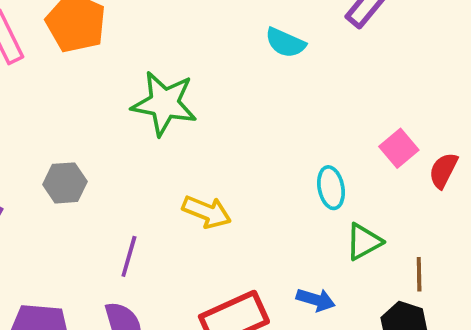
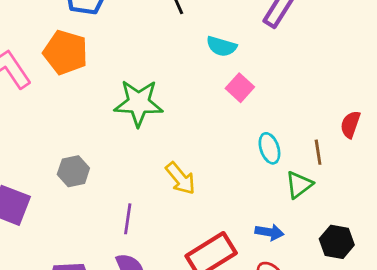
pink square: (399, 148) -> (240, 88), moved
yellow arrow: (207, 212) -> (180, 178), turned 36
brown line: (419, 274) -> (318, 152), moved

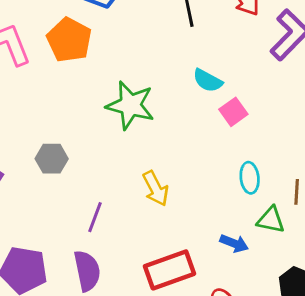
cyan semicircle: (221, 46) -> (208, 81), moved
green triangle: (299, 185) -> (271, 220), turned 36
blue arrow: (269, 232) -> (234, 243), moved

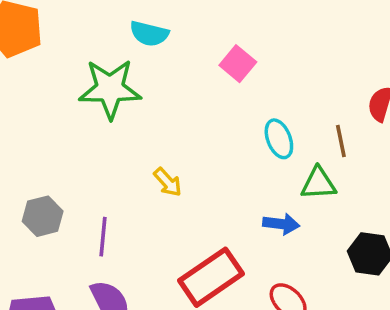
cyan semicircle: (208, 81) -> (149, 34), moved
gray hexagon: (52, 159) -> (43, 216), moved
yellow arrow: (156, 188) -> (168, 182), size x0.7

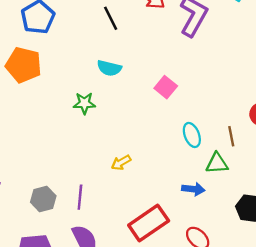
green star: (110, 89) -> (84, 103), size x0.6
yellow arrow: (168, 182) -> (121, 163), turned 102
gray hexagon: (43, 216) -> (43, 199), moved

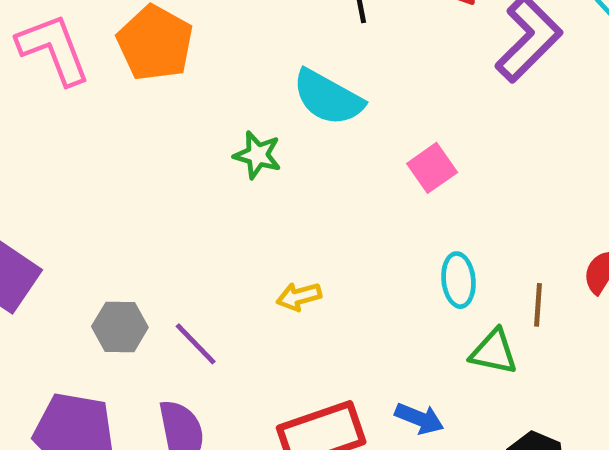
cyan semicircle: (109, 68) -> (328, 97), size x1.4
blue arrow: (193, 189) -> (419, 419), moved
purple line: (80, 197) -> (196, 344), turned -65

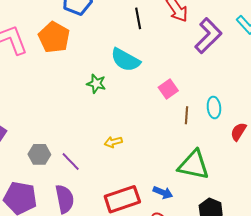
cyan ellipse: (458, 280) -> (214, 107), moved
brown line: (538, 305) -> (186, 115), moved
green triangle: (494, 352) -> (194, 165), size x1.6

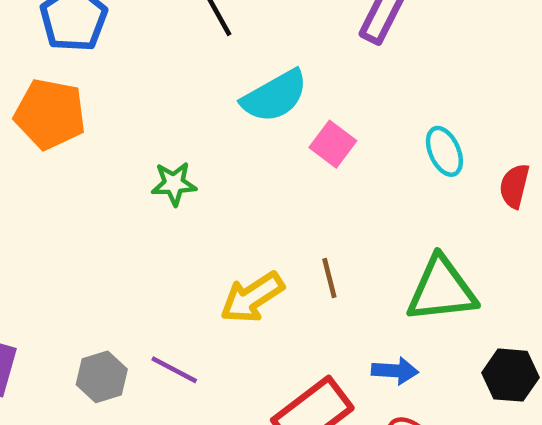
cyan semicircle: (125, 60) -> (275, 96), moved, turned -40
brown line: (186, 115) -> (329, 278), moved
yellow arrow: (113, 142) -> (252, 297), size x1.6

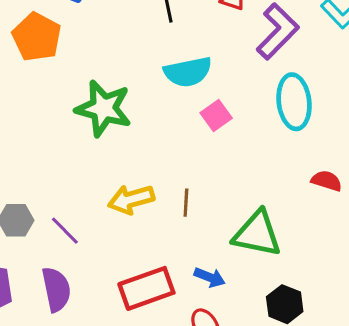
cyan ellipse: (444, 151) -> (294, 102), moved, size x1.6
green star: (174, 184) -> (103, 108), size x1.8
red semicircle: (514, 186) -> (327, 181), turned 76

